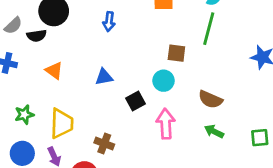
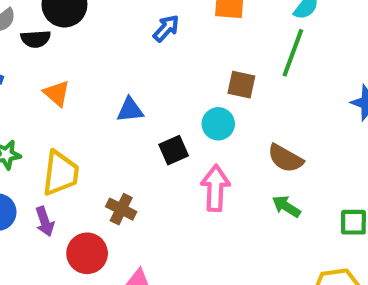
blue arrow: (109, 22) -> (166, 28), moved, turned -150

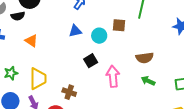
blue triangle: (130, 110) -> (75, 31), moved
cyan circle: (218, 124) -> (99, 36), moved
brown semicircle: (285, 158) -> (145, 58), turned -30

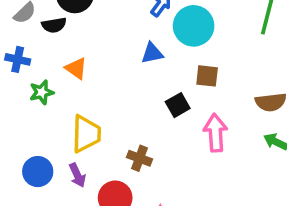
brown square: (119, 25) -> (207, 76), moved
cyan circle: (99, 36) -> (194, 26), moved, size x1.5
green star: (11, 73) -> (42, 92), moved

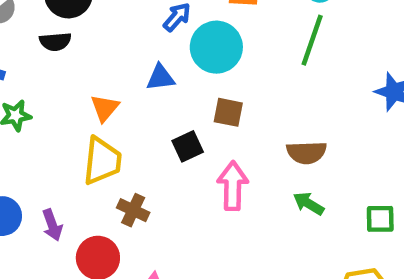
black semicircle: (54, 25) -> (55, 42), moved
orange triangle: (76, 68) -> (105, 108), moved, turned 30
yellow trapezoid: (86, 134) -> (102, 161), moved

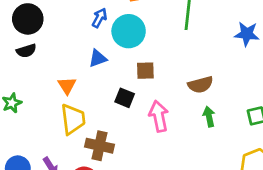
black square: (188, 146) -> (125, 98), turned -30
green arrow: (309, 204) -> (209, 117), turned 60
brown cross: (133, 210) -> (99, 146), size x1.4

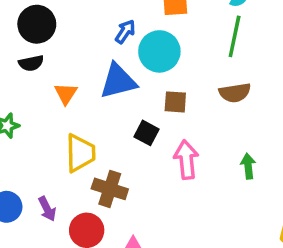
blue triangle: (98, 58) -> (118, 81), size x1.6
orange triangle: (67, 85) -> (66, 94), moved
brown semicircle: (200, 85) -> (235, 93), moved

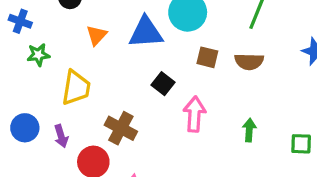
brown square: (175, 102) -> (207, 57), moved
yellow trapezoid: (80, 153) -> (76, 88), moved

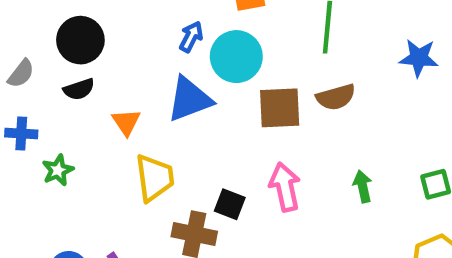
brown square: (207, 57) -> (280, 108), size x1.5
black square: (163, 84) -> (230, 204), moved
yellow trapezoid: (76, 88) -> (155, 178), moved

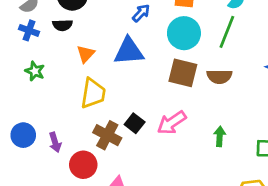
cyan circle: (236, 57) -> (184, 33), moved
blue cross: (21, 134) -> (29, 30), moved
green star: (58, 170) -> (35, 71), turned 30
pink arrow: (285, 187) -> (172, 123), turned -128

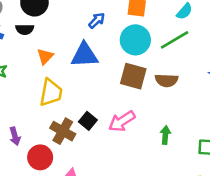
green line: (227, 32) -> (175, 40), turned 36

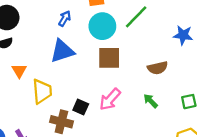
orange triangle: (45, 56) -> (19, 71), moved
brown semicircle: (167, 80) -> (158, 68), moved
green arrow: (165, 135) -> (151, 101), turned -35

